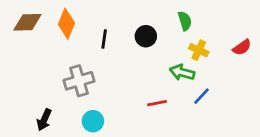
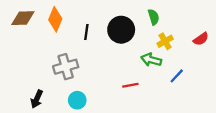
black circle: (146, 36) -> (121, 30), size x1.5
yellow cross: (199, 50) -> (165, 41), turned 35
blue line: (202, 96) -> (177, 76), moved

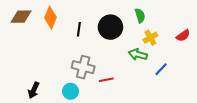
gray cross: (66, 67) -> (83, 67), moved, turned 30
red line: (130, 85) -> (106, 80), moved

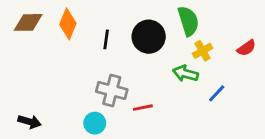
green semicircle: (140, 16) -> (188, 21), size x1.5
black arrow: (34, 90) -> (30, 122), moved, turned -98

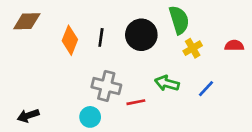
orange diamond: (68, 24) -> (70, 40), moved
red semicircle: (246, 48) -> (234, 46), turned -144
green arrow: (186, 73) -> (167, 83), moved
black arrow: (30, 122) -> (28, 116), turned 145

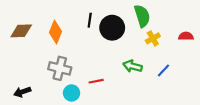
brown diamond: (27, 21) -> (21, 31), moved
black line: (101, 37) -> (90, 20), moved
gray cross: (106, 86) -> (60, 68), moved
red line: (136, 102) -> (96, 81), moved

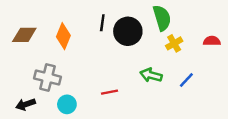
gray cross: (60, 68) -> (47, 78), moved
cyan circle: (72, 93) -> (67, 104), moved

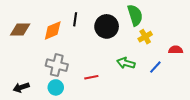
black line: (102, 23) -> (75, 19), moved
orange diamond: (63, 36) -> (53, 31), turned 45
red semicircle: (212, 41) -> (176, 50), moved
gray cross: (47, 78) -> (57, 65), moved

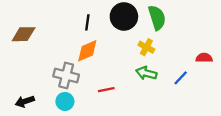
black circle: (107, 26) -> (124, 16), moved
orange diamond: (53, 31) -> (87, 51), moved
yellow cross: (145, 37) -> (146, 47), moved, turned -32

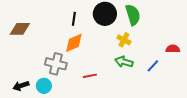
cyan circle: (65, 101) -> (44, 86), moved

